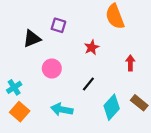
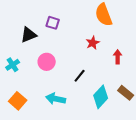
red star: (92, 47) -> (93, 43), moved
cyan cross: (14, 87) -> (13, 65), moved

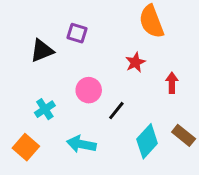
pink circle: (47, 62) -> (89, 90), moved
cyan cross: (13, 65) -> (45, 109), moved

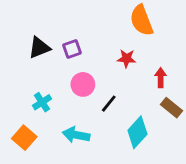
purple square: (77, 33) -> (72, 49), moved, turned -36
red star: (135, 62) -> (127, 59), turned 30
brown rectangle: (184, 135) -> (172, 108), moved

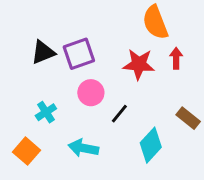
purple square: (72, 49) -> (79, 54), size x1.5
red star: (127, 59) -> (139, 64), size x1.5
red arrow: (161, 78) -> (176, 58), moved

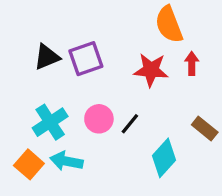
pink circle: (91, 93) -> (99, 119), moved
cyan cross: (46, 112) -> (50, 122), size x1.5
cyan arrow: (83, 148) -> (66, 161), moved

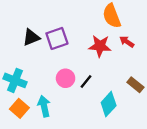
red arrow: (192, 63) -> (127, 42), turned -56
cyan cross: (50, 122) -> (15, 80), moved, turned -35
cyan arrow: (66, 161) -> (44, 106), turned 66

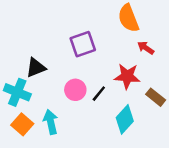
black triangle: (31, 37) -> (36, 68), moved
purple square: (57, 38) -> (83, 44), moved
red star: (100, 46) -> (127, 76), moved

